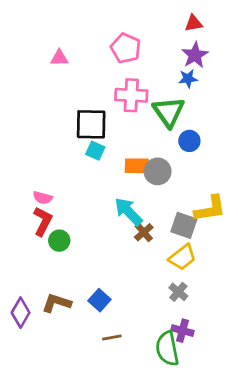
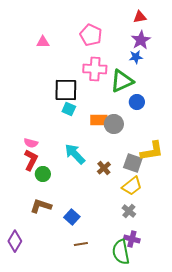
green triangle: (169, 112) -> (122, 81), turned 40
cyan arrow: (128, 212) -> (75, 154), moved
brown L-shape: (57, 303) -> (41, 206), moved
purple diamond: (21, 313) -> (15, 241), moved

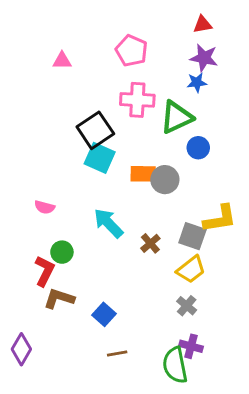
purple star: (141, 40) -> (204, 58), turned -30
black square: (66, 90) -> (95, 130), turned -35
cyan square: (69, 109) -> (100, 158), size x1.5
red L-shape: (31, 160) -> (45, 271), moved

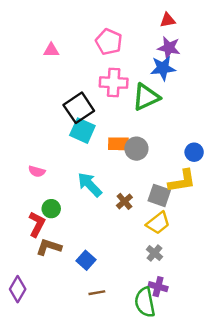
blue star: (197, 82) -> (163, 68), size x1.5
blue circle: (198, 148) -> (194, 152), moved

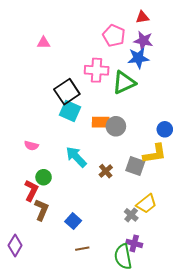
pink pentagon: (109, 42) -> (114, 36), moved
yellow trapezoid: (158, 223) -> (146, 204), moved
brown L-shape: (49, 247) -> (42, 210), turned 95

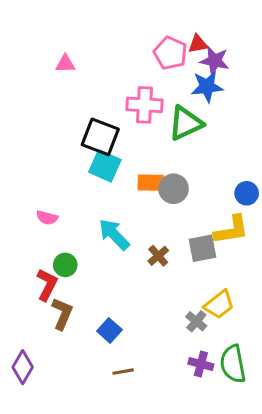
red triangle: (142, 17) -> (198, 44), moved
black square: (67, 92) -> (100, 137), turned -35
gray square: (135, 166) -> (202, 248), turned -30
green semicircle: (123, 257) -> (233, 364), moved

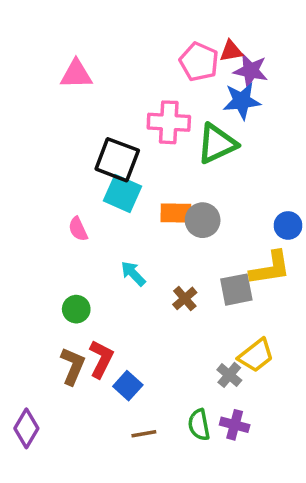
pink triangle: (65, 64) -> (76, 74), size x1.4
pink semicircle: (47, 218) -> (78, 229), moved, turned 50
cyan arrow: (114, 234) -> (133, 274), size x0.7
red L-shape: (47, 285) -> (101, 359), moved
green semicircle: (233, 364) -> (199, 425), moved, size x0.7

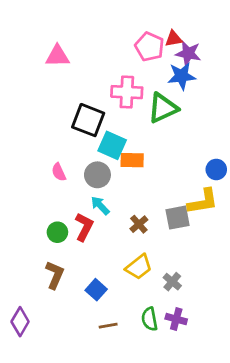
cyan square: (122, 193) -> (112, 145), moved
gray circle: (203, 220) -> (97, 175), moved
yellow trapezoid: (256, 355) -> (139, 267), moved
red L-shape: (101, 359) -> (84, 227), moved

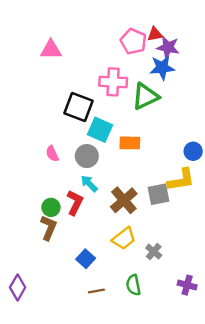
orange rectangle: (132, 160) -> (130, 143), moved
brown cross: (139, 224) -> (124, 200), size x1.6
brown L-shape: (55, 275) -> (49, 228), moved
purple cross: (176, 319) -> (187, 285), moved

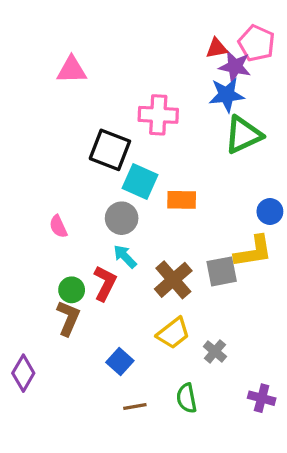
pink pentagon: (133, 41) -> (257, 43), moved
green triangle: (145, 96) -> (243, 135), moved
pink semicircle: (52, 154) -> (58, 226), moved
purple diamond: (18, 287) -> (23, 373), moved

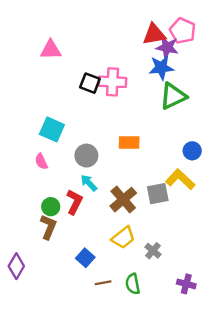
red triangle: (217, 48) -> (154, 34), size x1.5
black square: (110, 150) -> (90, 83), moved, size x0.7
cyan square: (140, 182) -> (52, 129), moved
yellow L-shape: (253, 251) -> (180, 179), turned -128
brown line: (135, 406) -> (103, 283), moved

